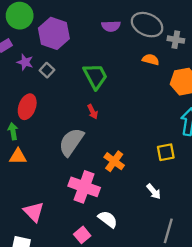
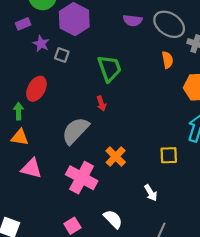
orange semicircle: (151, 60) -> (167, 60), turned 56
gray square: (47, 70) -> (62, 55), turned -32
pink triangle: (34, 212) -> (31, 168), moved, turned -40
white semicircle: (108, 219) -> (113, 219), moved

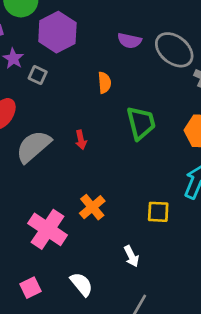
orange semicircle: (167, 60) -> (104, 83), moved
green trapezoid: (109, 68) -> (141, 123), moved
gray semicircle: (75, 131) -> (33, 146), moved

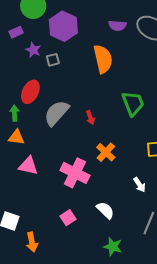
gray square: (38, 75) -> (53, 60), turned -32
orange semicircle: (104, 83) -> (103, 59), size x1.8
green trapezoid: (141, 123) -> (133, 103), moved
red arrow: (81, 140) -> (90, 117), moved

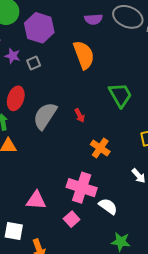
pink triangle: (28, 166) -> (36, 200), moved
pink cross: (75, 173) -> (82, 188), moved

